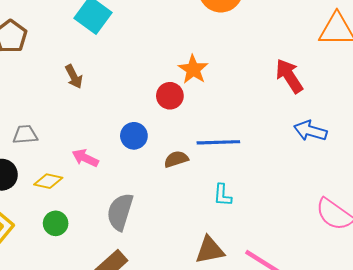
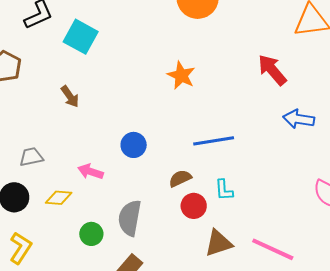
red circle: (170, 96) -> (194, 206), moved
brown semicircle: (176, 159) -> (180, 178), moved
green circle: (56, 223) -> (91, 234), moved

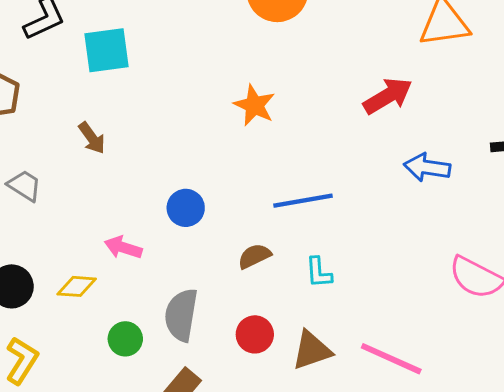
cyan square: (81, 37) -> (106, 50), turned -36
red arrow: (272, 70) -> (388, 96), turned 100
gray trapezoid: (31, 157) -> (24, 186), moved, turned 45
red circle: (194, 206) -> (255, 334), moved

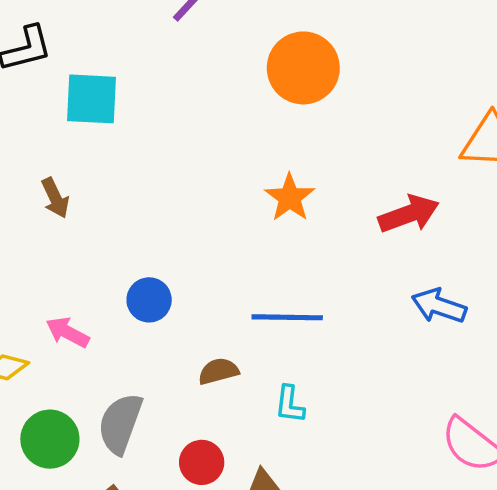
orange star: (254, 105) -> (290, 198), moved
green circle: (125, 339) -> (50, 439), size x1.4

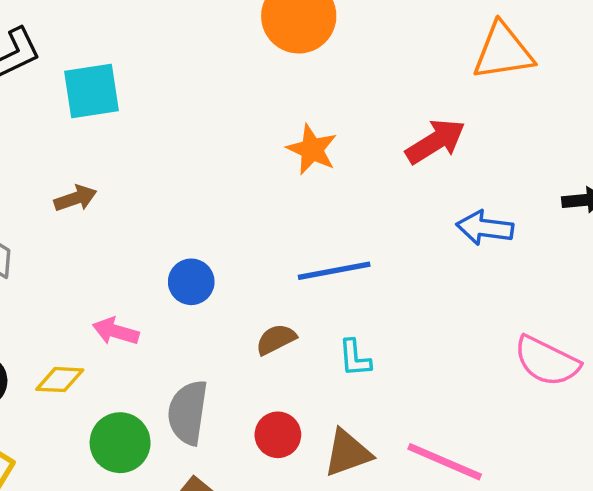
brown arrow: (55, 198) -> (75, 198), turned -72

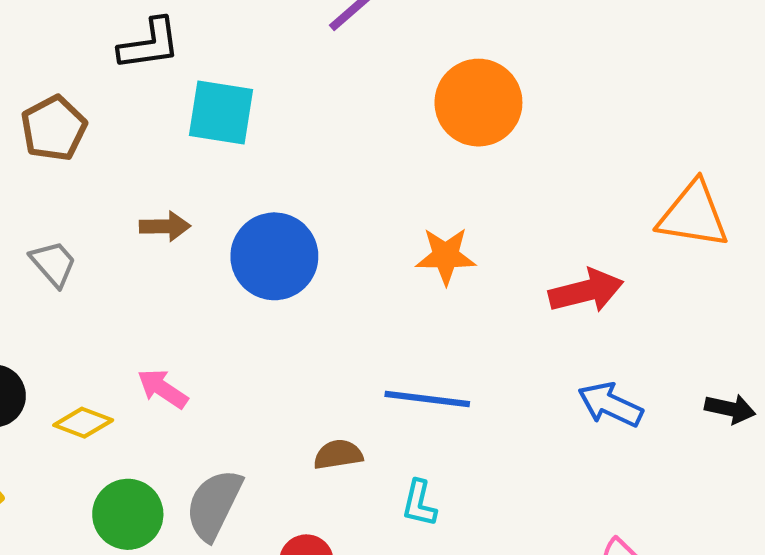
orange star: (312, 149) -> (446, 256), turned 30
blue circle: (191, 282) -> (274, 256), moved, size x1.6

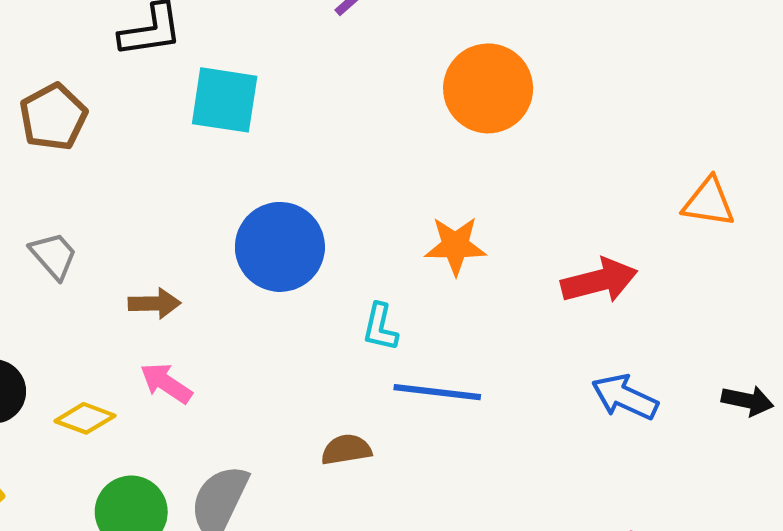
orange triangle: (693, 215) -> (709, 202), size x0.7
brown arrow: (165, 226) -> (154, 303), moved
cyan L-shape: (419, 503) -> (380, 327), moved

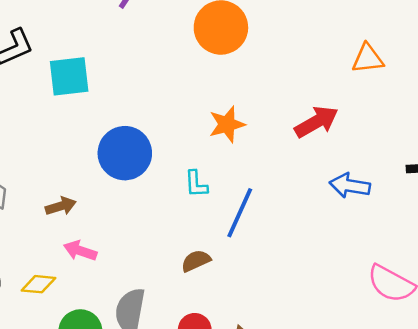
blue line: (437, 392) -> (240, 213), turned -57

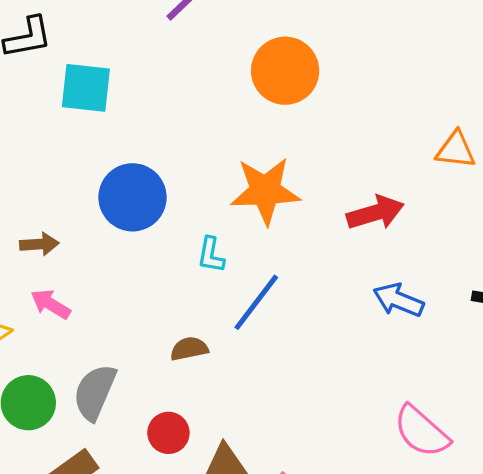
orange star: (227, 124) -> (265, 191), size x1.5

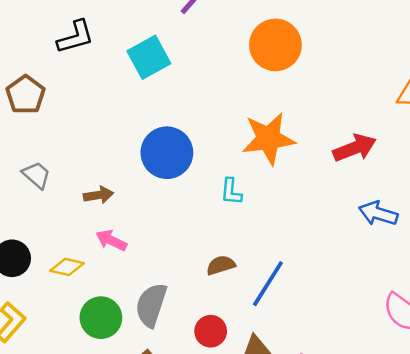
cyan square: (86, 88) -> (149, 57), moved, turned -30
blue line: (256, 302) -> (268, 284), moved

